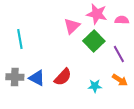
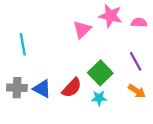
green square: (94, 41) -> (100, 73), moved
cyan star: (95, 86) -> (99, 98), moved

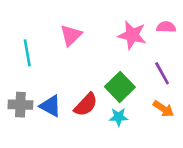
pink star: (111, 16) -> (132, 35), moved
pink triangle: (82, 29) -> (71, 35), moved

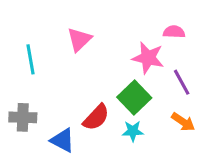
pink semicircle: (166, 27) -> (174, 32), moved
pink star: (132, 35) -> (148, 58), moved
blue triangle: (50, 106) -> (63, 140), moved

